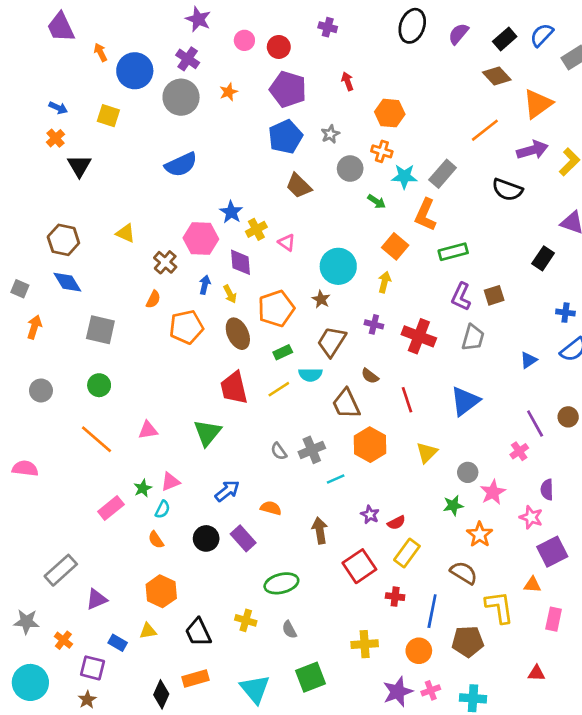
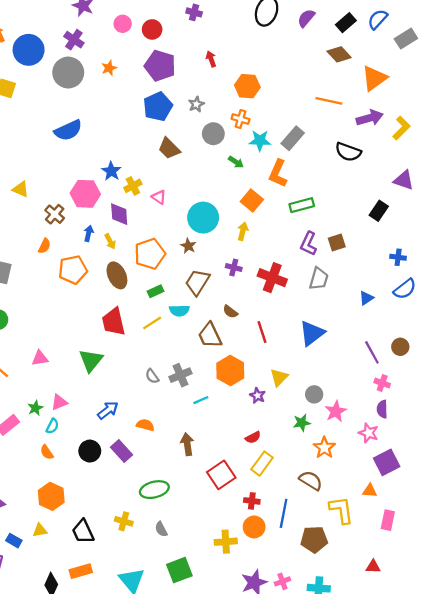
orange line: (485, 130) -> (329, 101), turned 50
pink cross: (519, 451) -> (382, 383), moved, turned -35
purple star: (370, 515) -> (257, 396), moved
orange circle: (419, 651) -> (254, 527), moved

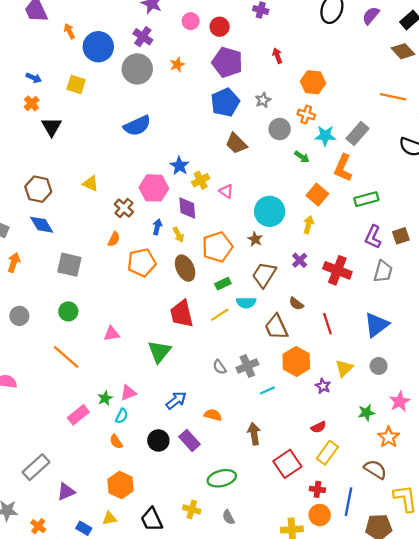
purple cross: (234, 267) -> (300, 260), turned 32
pink triangle: (40, 358) -> (112, 334), moved
gray circle: (314, 394) -> (379, 366), moved

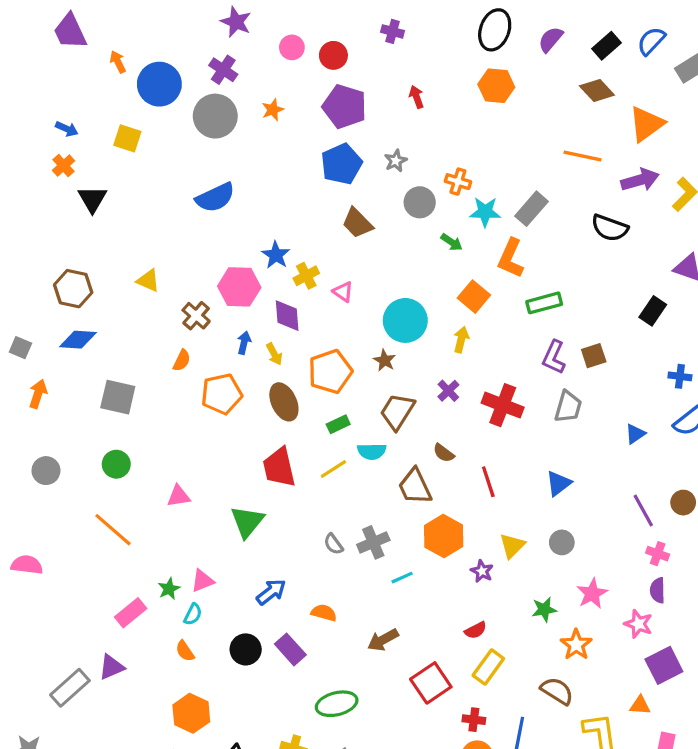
orange hexagon: (313, 82) -> (496, 86), moved
blue diamond: (42, 225) -> (78, 340), turned -55
blue triangle: (376, 325) -> (559, 483), size x0.7
brown arrow: (254, 434) -> (383, 640), turned -110
purple triangle: (66, 492) -> (111, 667), moved

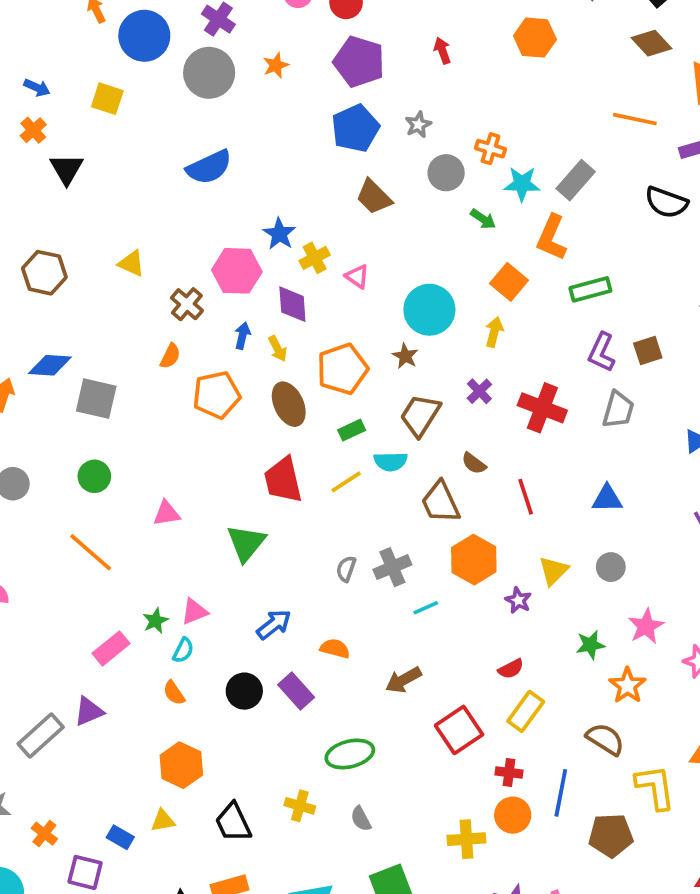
blue diamond: (78, 340) -> (50, 365), moved
blue triangle: (559, 483) -> (607, 499), turned 36
gray semicircle: (333, 544) -> (346, 569), turned 55

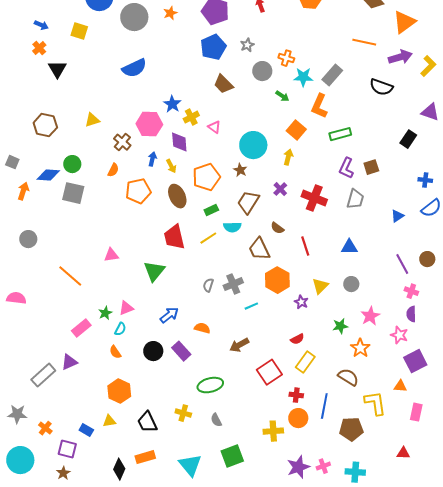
yellow triangle: (131, 263) -> (92, 120), turned -42
green circle: (94, 476) -> (72, 164), moved

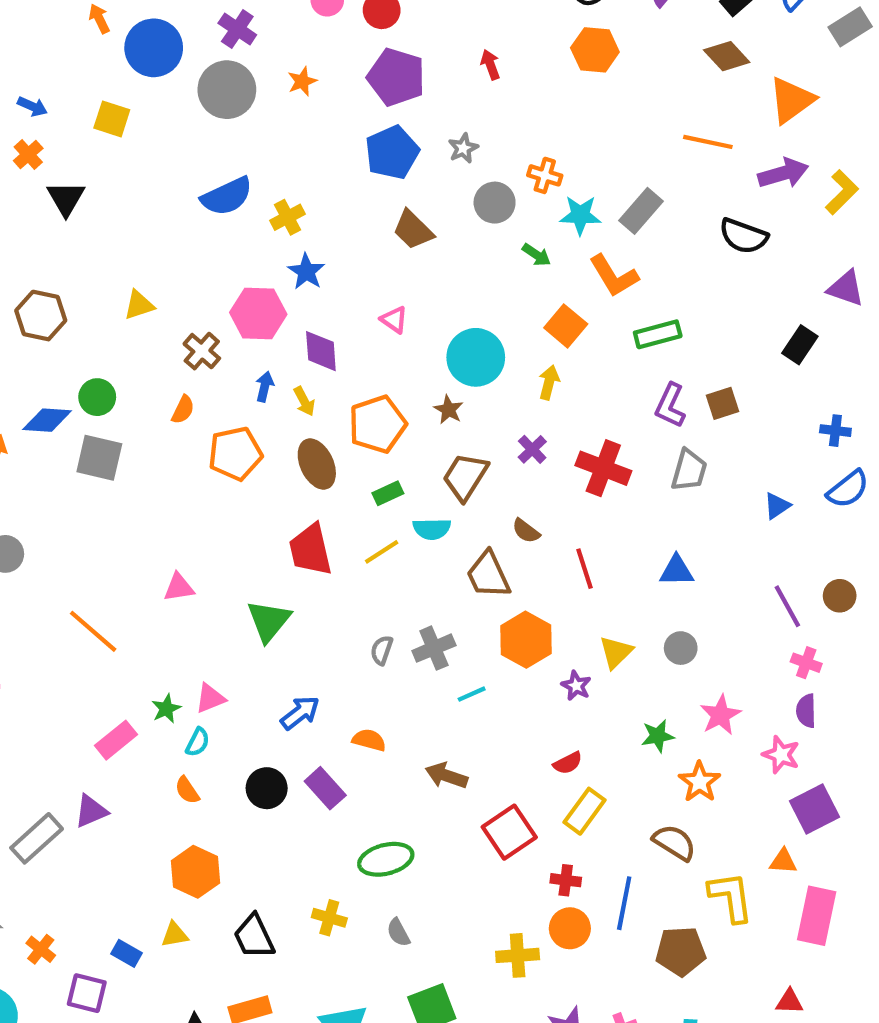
orange L-shape: (319, 106) -> (614, 276), turned -55
yellow cross: (191, 117) -> (288, 217), moved
brown arrow: (239, 345) -> (446, 776), turned 48
pink rectangle: (416, 412) -> (817, 916), size x1.5

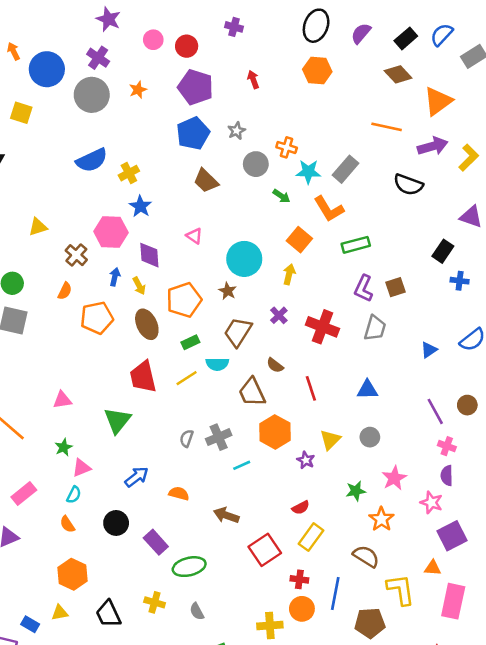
blue cross: (835, 431) -> (460, 281), moved
green star: (166, 709) -> (64, 447), moved
purple rectangle: (325, 788) -> (156, 542), moved

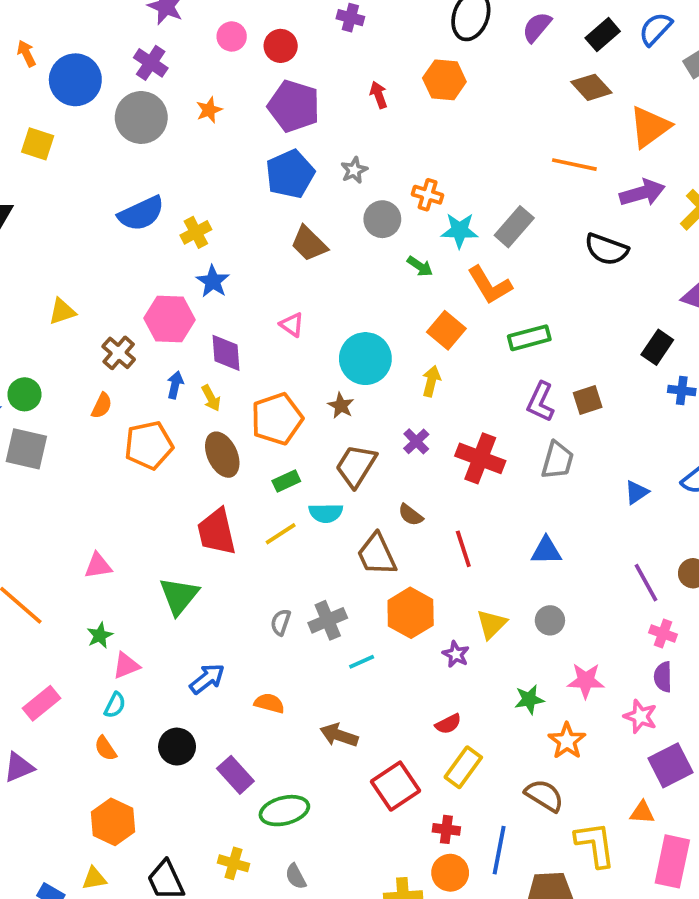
orange hexagon: (317, 70) -> (444, 80), moved
pink star: (394, 478) -> (586, 681), turned 30

